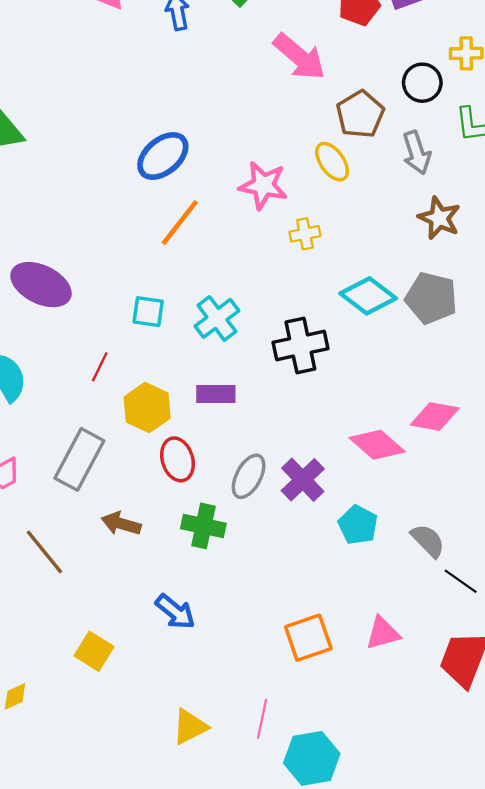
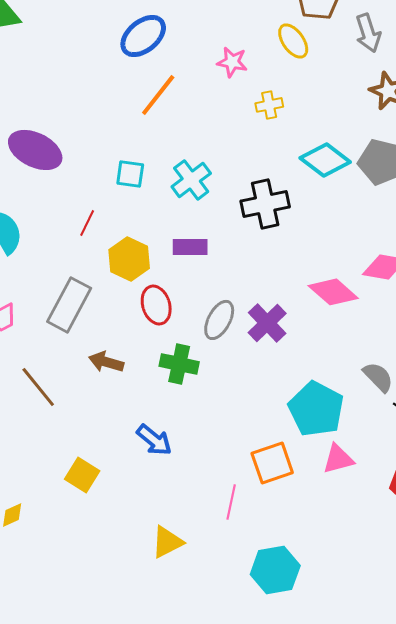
pink star: (263, 185) -> (232, 62), size x0.7
cyan pentagon: (358, 525) -> (316, 409), moved, size x1.6
pink line: (262, 719) -> (231, 502), moved

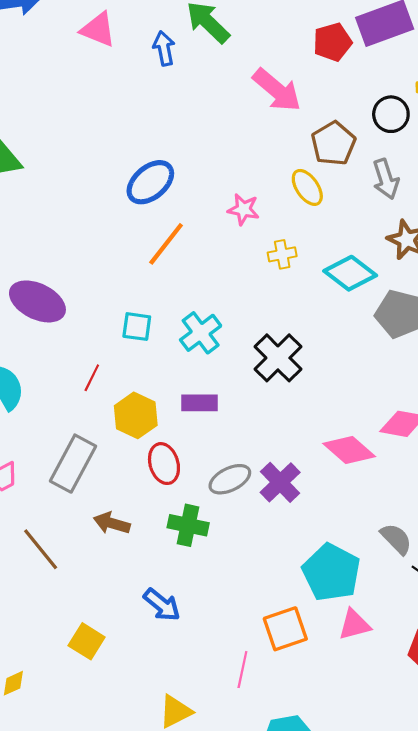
cyan diamond: (325, 160) -> (350, 273), moved
black cross: (265, 204) -> (278, 358), turned -33
gray ellipse: (219, 320) -> (230, 479), turned 36

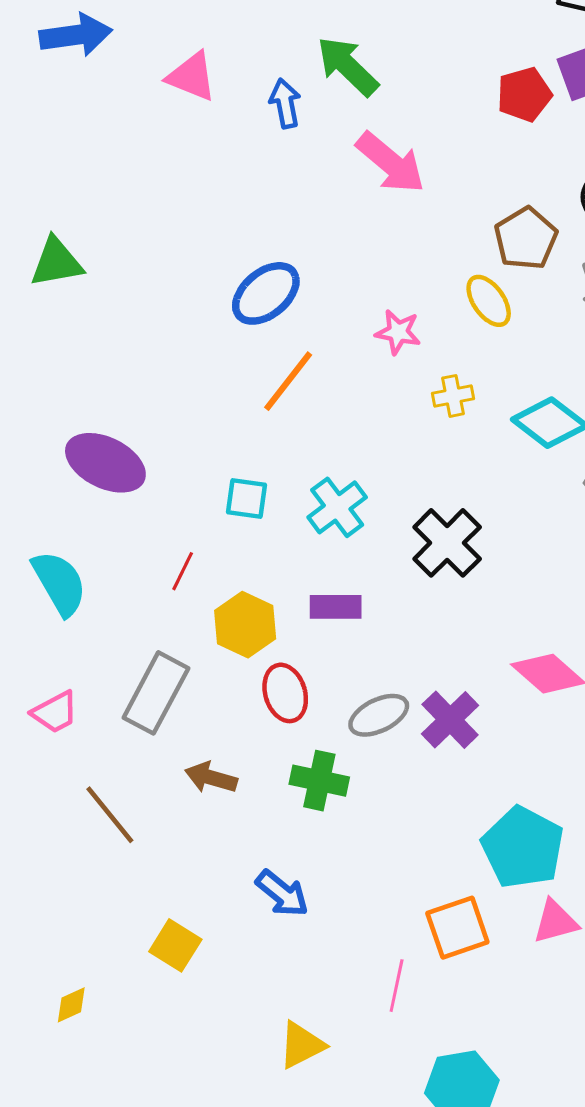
pink arrow: (277, 90) -> (391, 163), moved

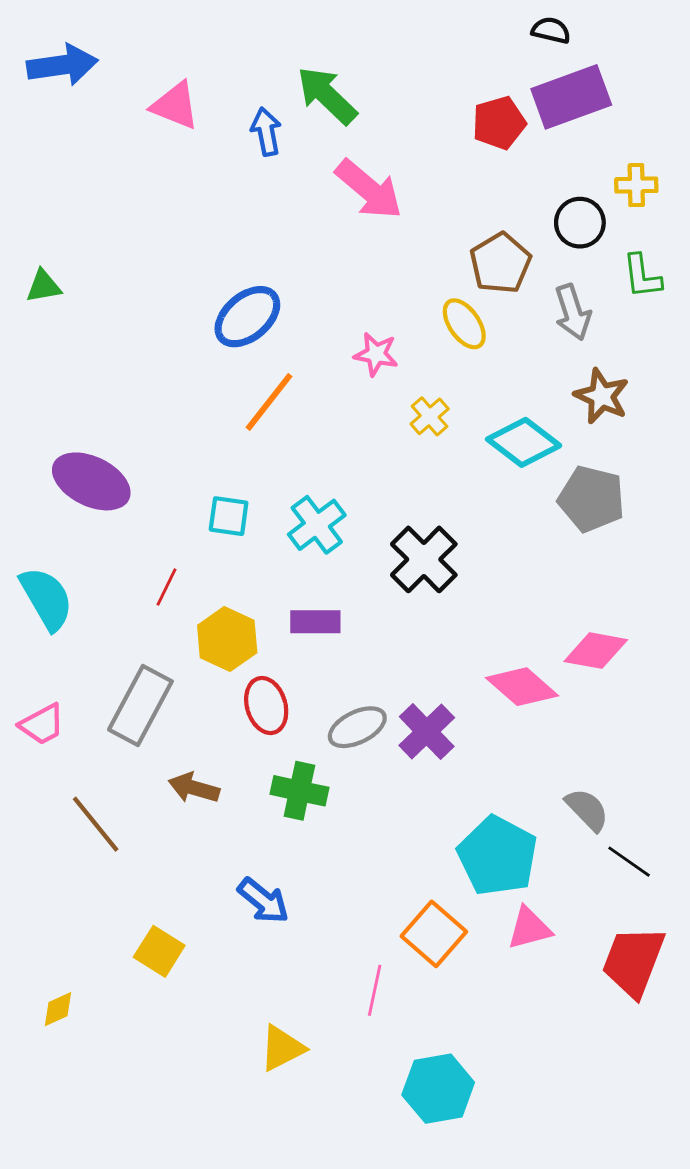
green triangle: (56, 262) -> (44, 286), size x0.7
yellow cross: (453, 396) -> (430, 416), turned -30
orange square: (457, 928) -> (434, 934), turned -30

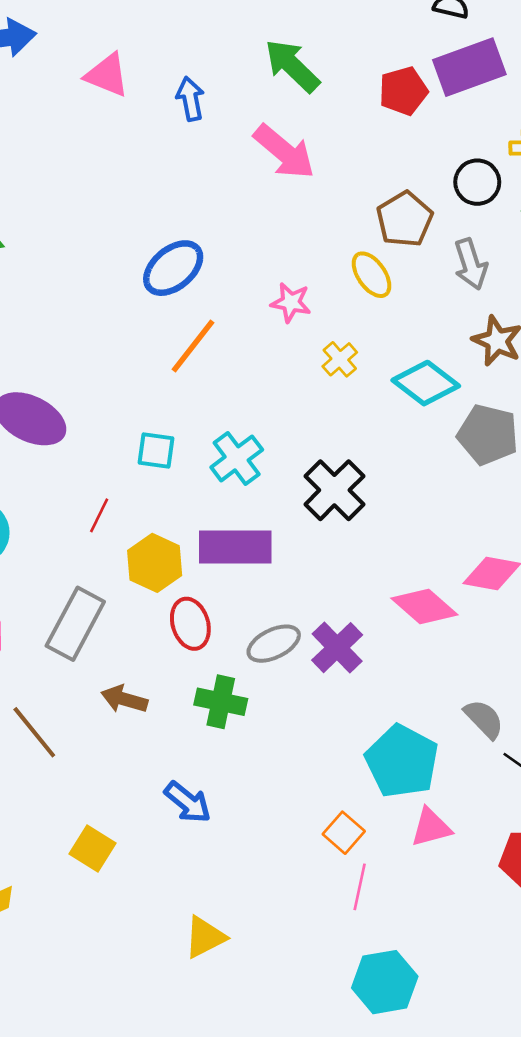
green arrow: (327, 95) -> (292, 66), moved
purple rectangle: (315, 622) -> (235, 547), size x1.6
orange square: (434, 934) -> (344, 833), size x0.7
pink line: (375, 990) -> (360, 887), moved
cyan hexagon: (438, 1089) -> (385, 982), moved

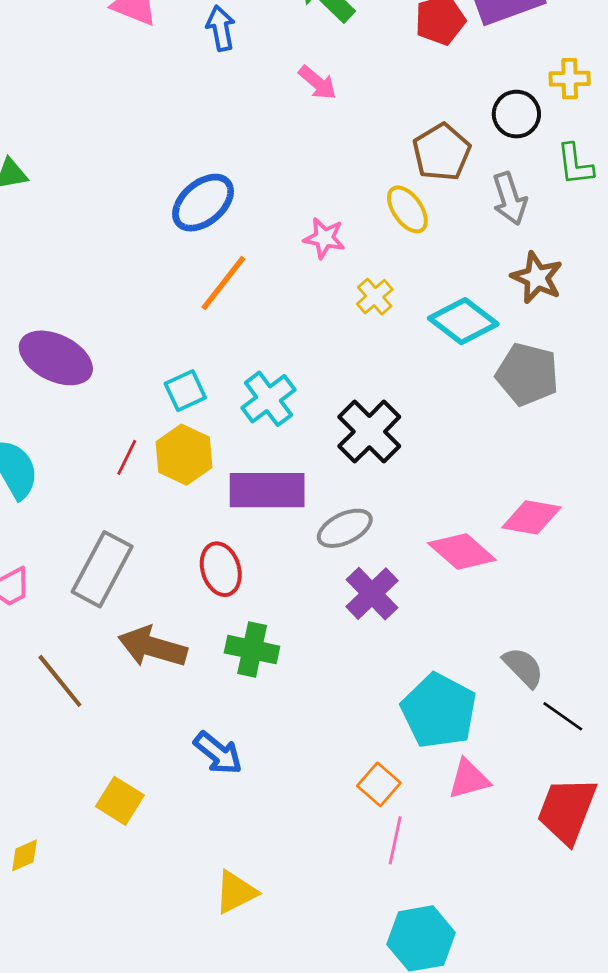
pink arrow: (284, 152) -> (317, 83), size x0.6
cyan square: (156, 451) -> (185, 391), turned -33
yellow hexagon: (155, 563) -> (184, 455), moved
gray ellipse: (274, 644) -> (345, 528), moved
brown arrow: (124, 699) -> (153, 647), size x1.4

